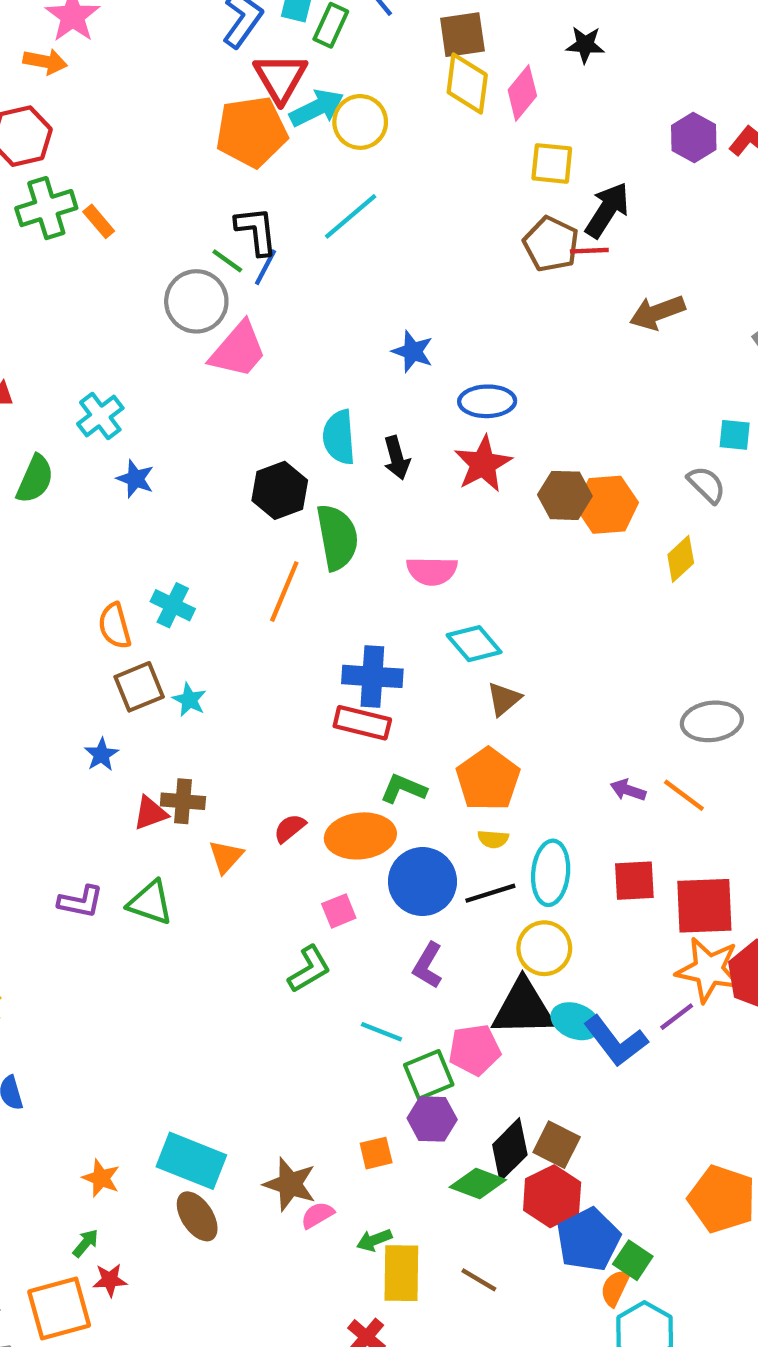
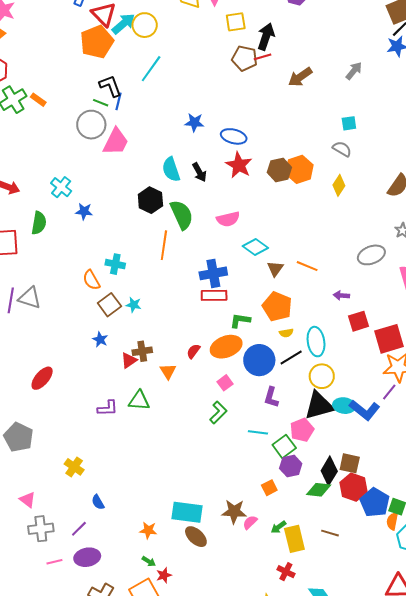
blue ellipse: (487, 401) -> (234, 136), turned 30
orange line: (684, 795) -> (307, 266), moved
red square: (634, 881) -> (359, 321), moved
green arrow: (86, 1243) -> (149, 561), turned 96

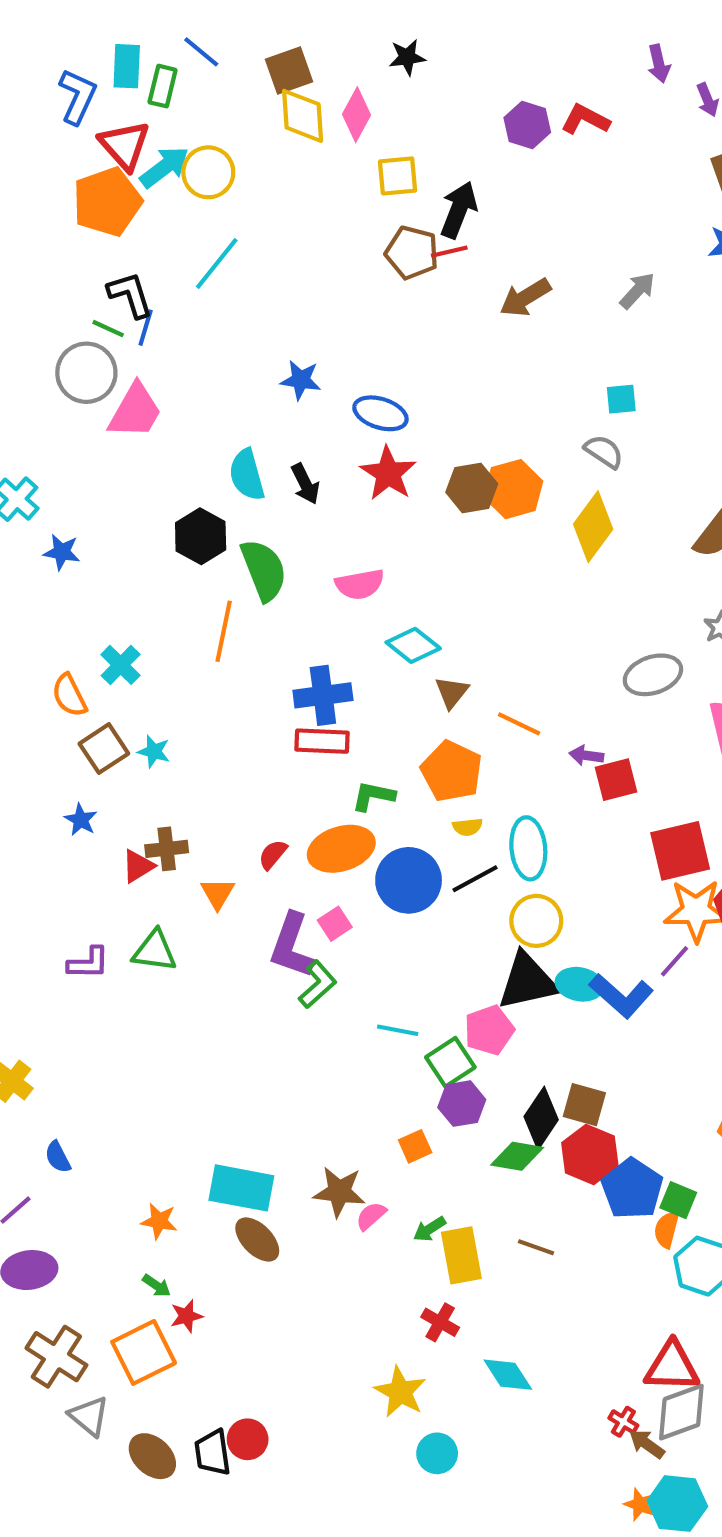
yellow diamond: (339, 185) -> (593, 527), size x1.5
cyan cross: (115, 264) -> (121, 665), turned 30
orange line: (307, 266) -> (519, 724), moved
red square: (359, 321) -> (616, 780), moved
purple L-shape: (271, 397) -> (292, 946), moved, size x1.5

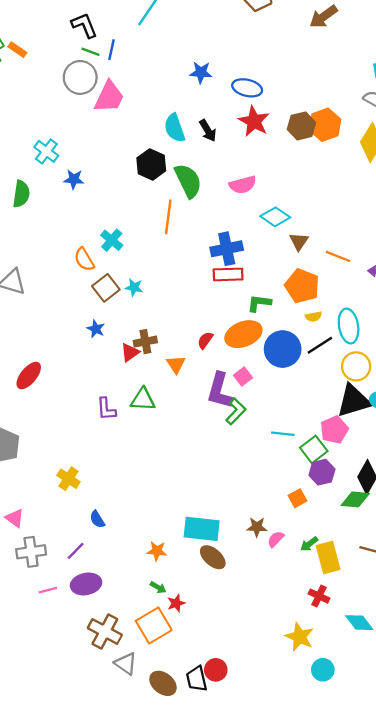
black L-shape: (130, 295) -> (84, 25), moved
purple L-shape: (88, 963) -> (106, 409), turned 90
brown star: (339, 1192) -> (257, 527), size x0.7

